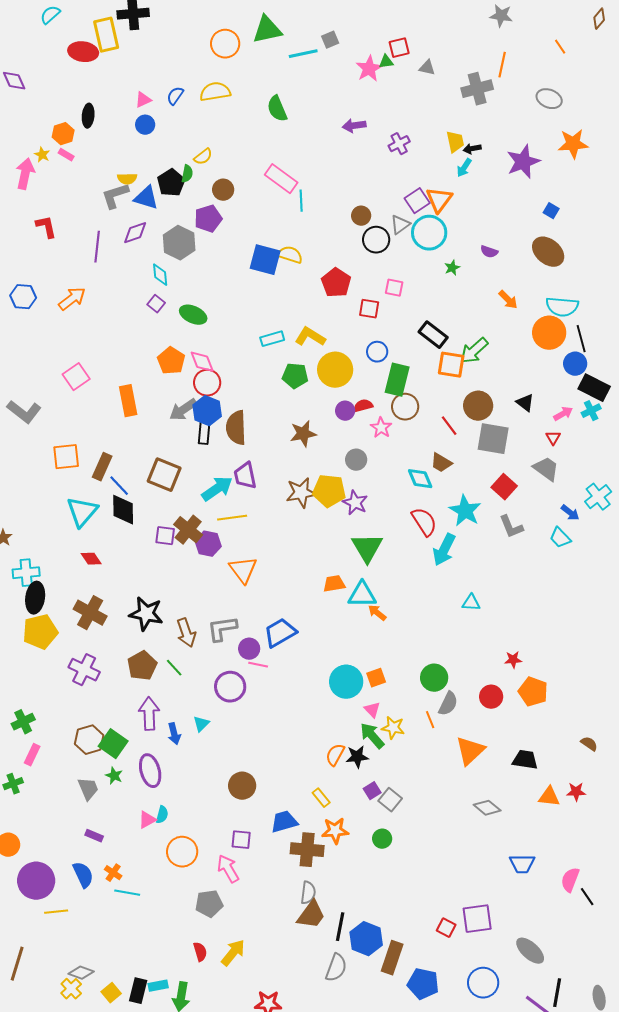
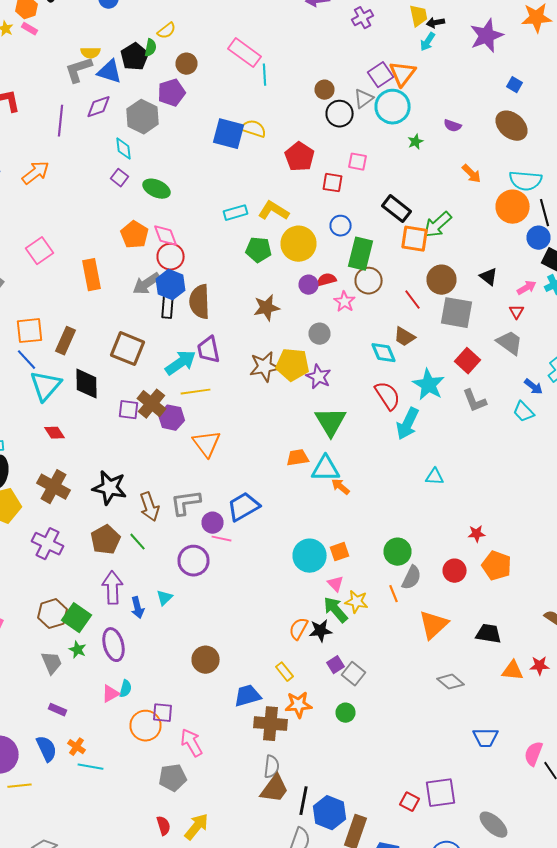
blue line: (119, 486) -> (26, 360), moved
purple square: (241, 840) -> (162, 713), moved

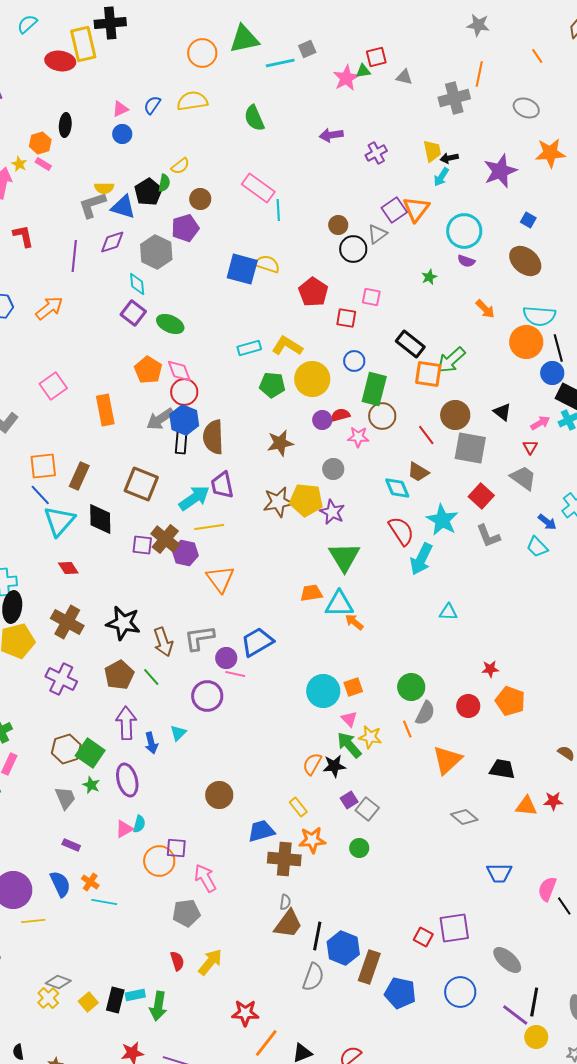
cyan circle: (392, 107) -> (464, 231), moved
purple square: (120, 178) -> (133, 313), size x1.4
pink star: (344, 302) -> (358, 437), turned -30
gray semicircle: (272, 767) -> (285, 902), size x0.7

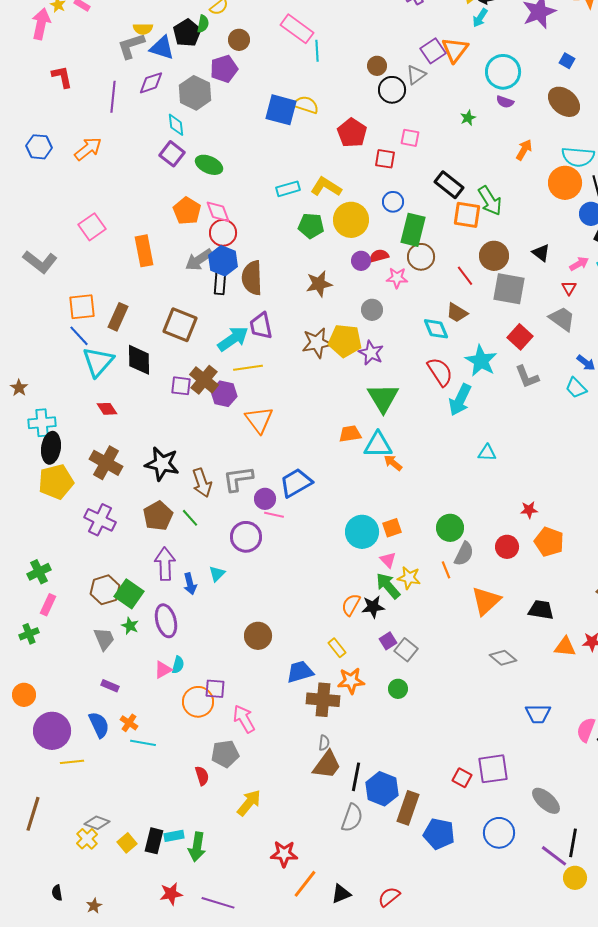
orange arrow: (485, 309) -> (524, 150), turned -105
green arrow: (451, 360) -> (490, 201), turned -80
red semicircle: (177, 961) -> (202, 776), moved

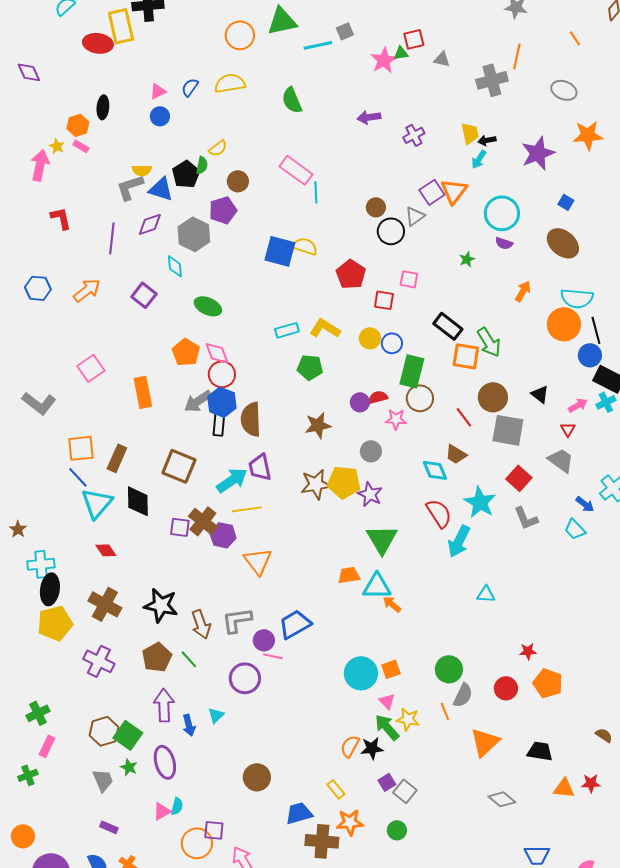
purple square: (172, 154) -> (144, 295), moved
yellow circle: (351, 220) -> (370, 338), moved, size x0.6

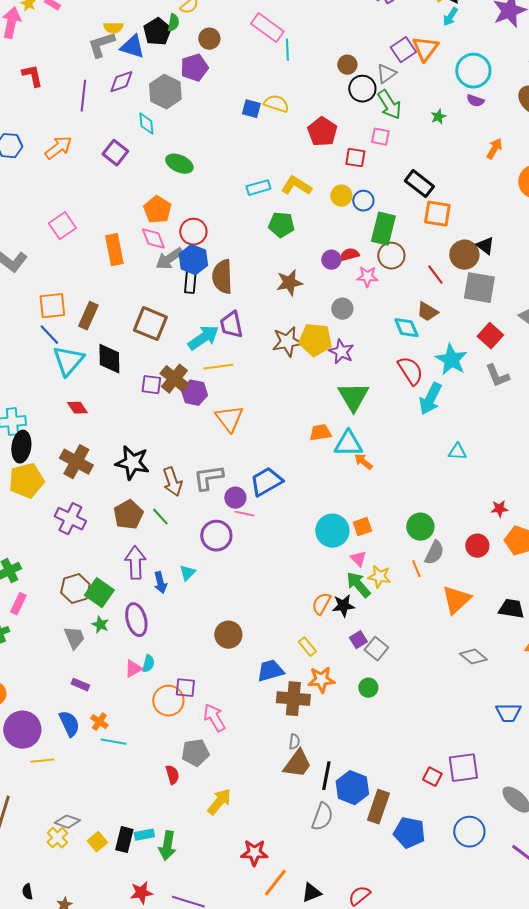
blue square: (280, 251) -> (251, 109), size x0.6
green arrow: (489, 342) -> (389, 105), moved
pink diamond: (217, 353) -> (153, 239), moved
black triangle: (540, 394) -> (485, 246), moved

